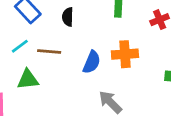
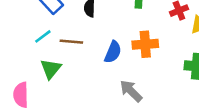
green triangle: (28, 79) -> (51, 69), turned -45

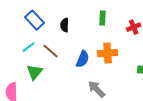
brown line: (71, 42) -> (51, 51), turned 36

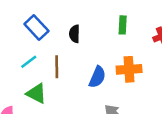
brown line: (51, 51) -> (57, 67), turned 48
green triangle: (35, 72) -> (36, 93), turned -42

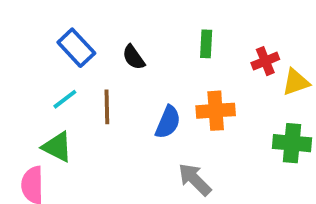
black semicircle: (74, 34) -> (134, 57), turned -36
green triangle: (36, 93) -> (57, 147), moved

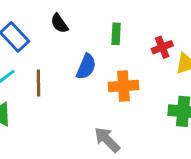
black semicircle: (134, 57) -> (59, 23), moved
blue semicircle: (168, 122) -> (86, 67), moved

